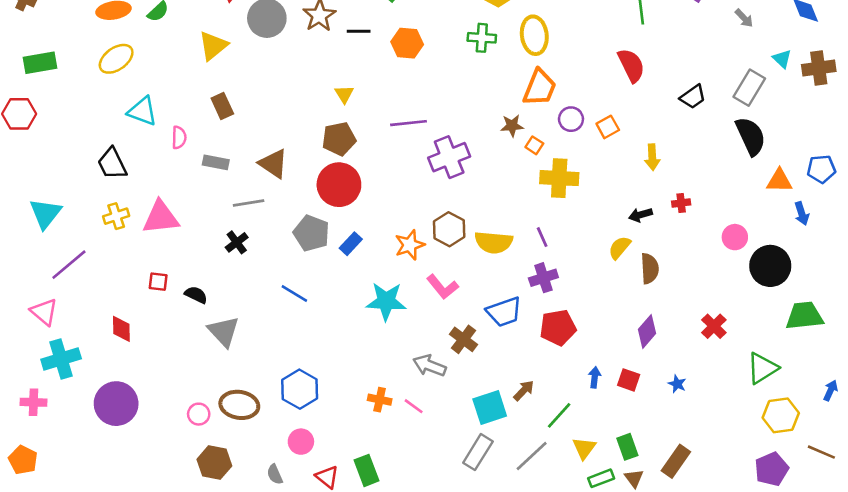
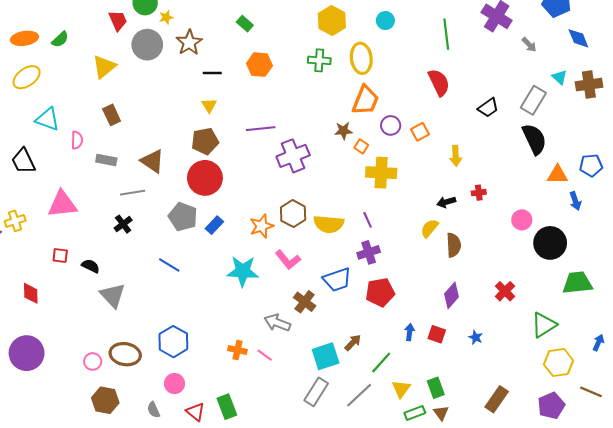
black line: (359, 31) -> (212, 73), moved
yellow cross: (116, 216) -> (15, 221), moved
brown rectangle: (676, 461) -> (497, 399), moved

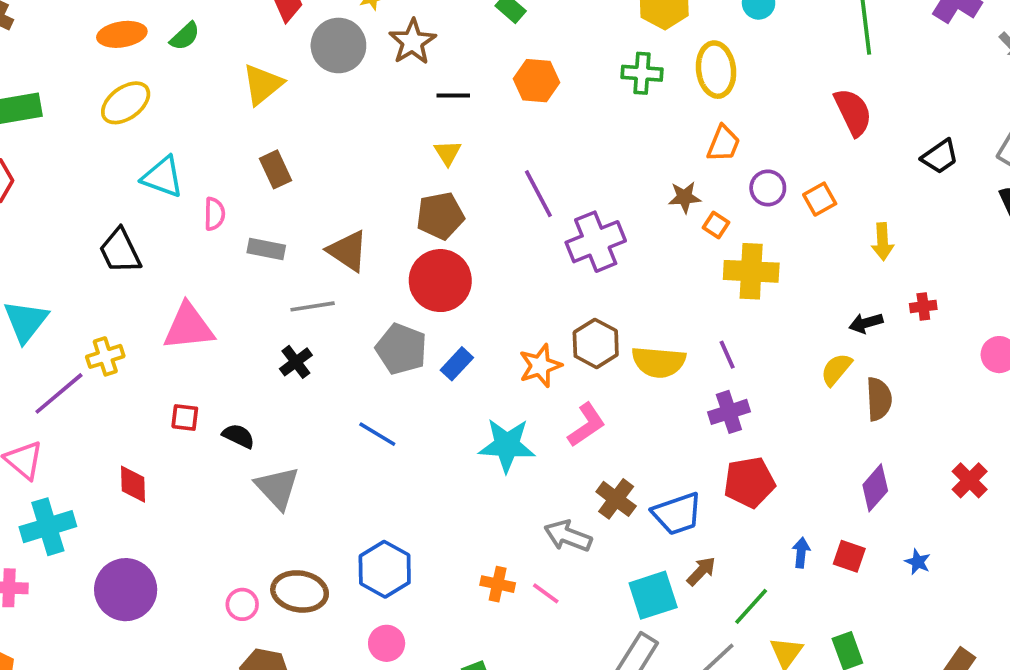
orange trapezoid: (365, 100) -> (723, 144), size x0.7
purple line: (261, 129) -> (538, 194), turned 68
pink L-shape: (288, 260) -> (586, 425), turned -85
blue trapezoid: (337, 280) -> (677, 514), moved

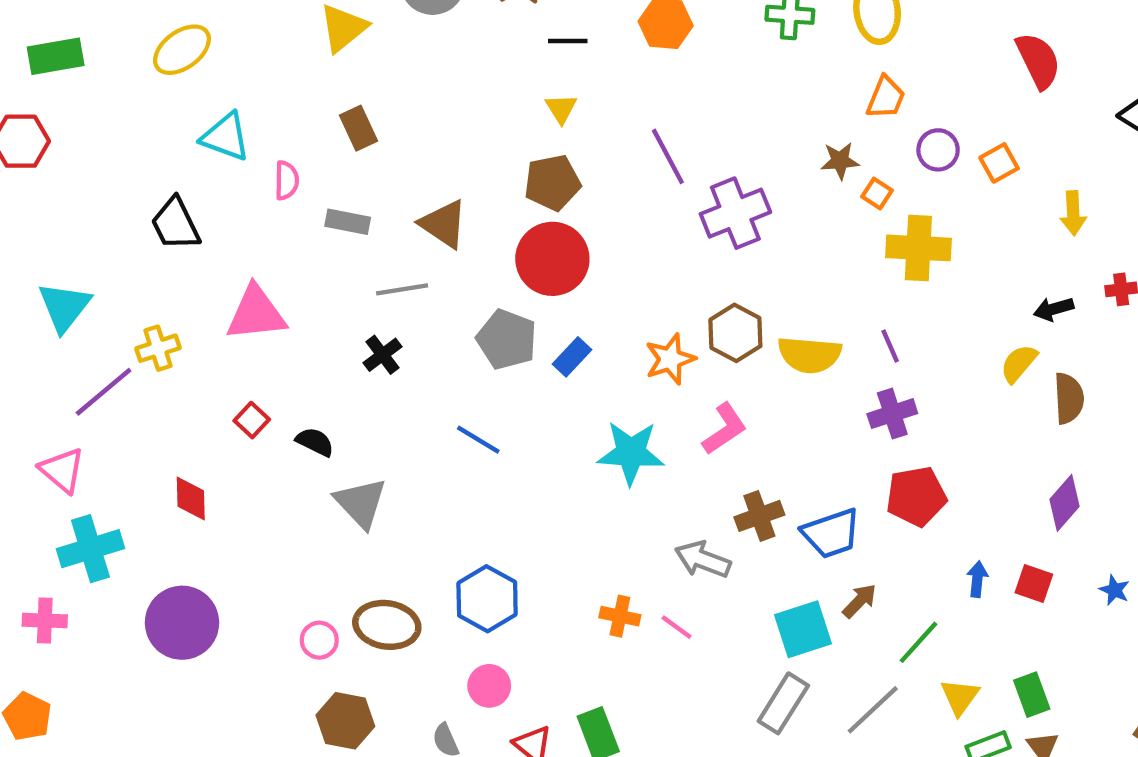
red square: (185, 417) -> (252, 420), turned 36
brown cross: (616, 499) -> (759, 516), turned 33

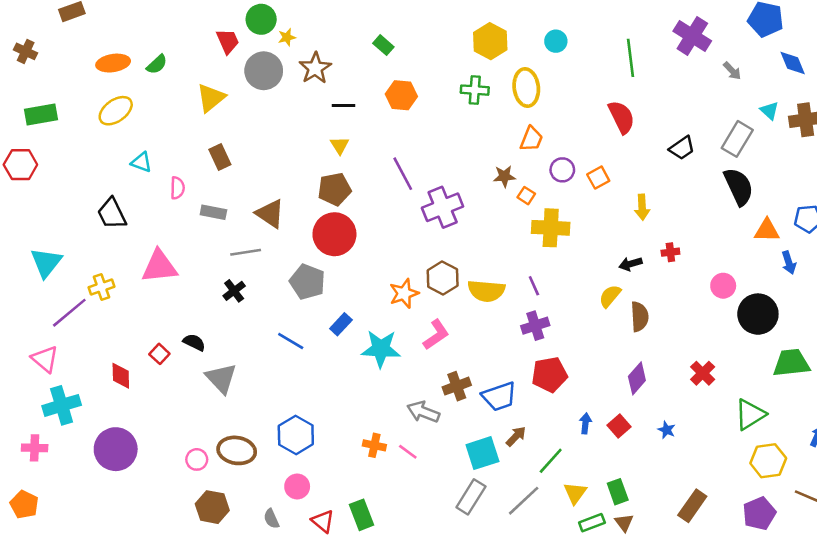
cyan triangle: (226, 137) -> (141, 162), size x0.7
blue rectangle: (572, 357) -> (341, 324), moved
red square: (252, 420) -> (159, 354), moved
red square: (1034, 583) -> (619, 426), turned 30

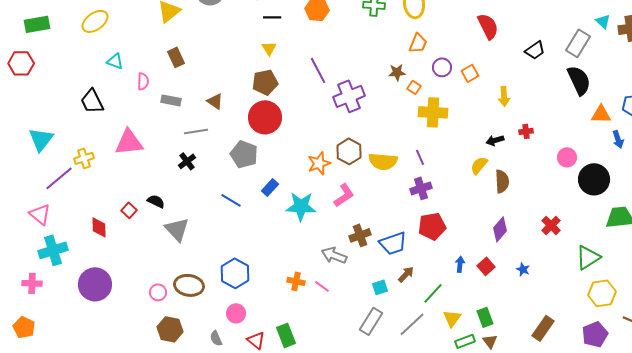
brown triangle: (270, 214) -> (215, 101), size x0.7
cyan square: (482, 453) -> (380, 287), size x0.6

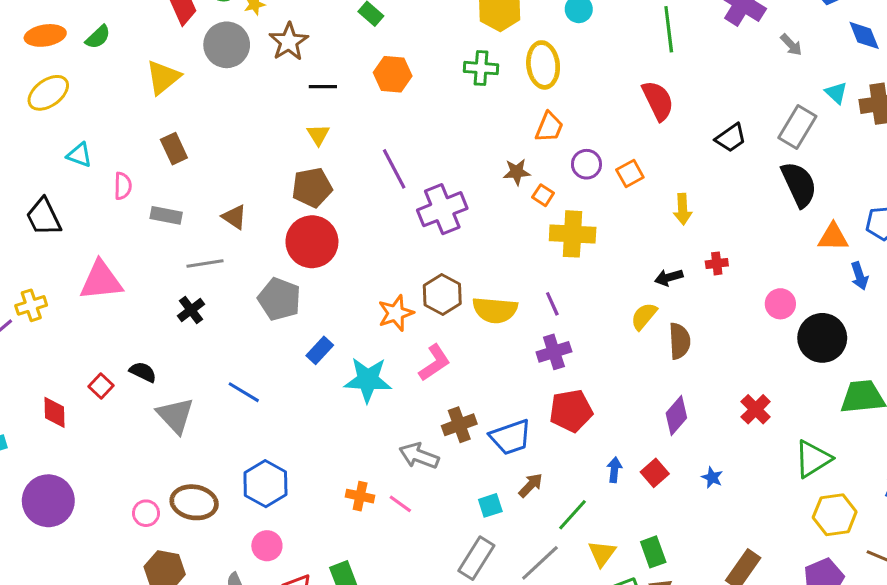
blue line: (231, 200) -> (244, 392), moved

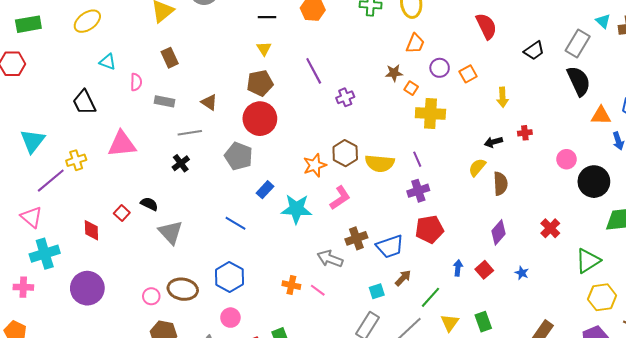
purple cross: (442, 209) -> (345, 97), size x0.6
blue line: (244, 392) -> (236, 223), moved

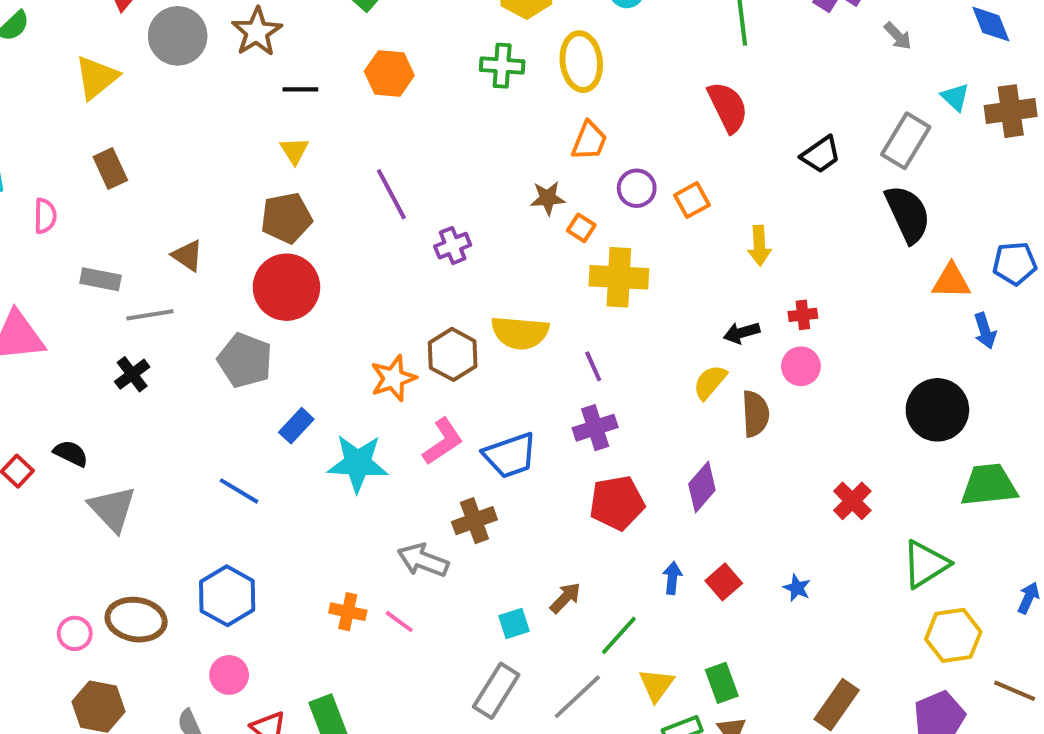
gray rectangle: (164, 101) -> (100, 279), moved
pink circle: (566, 159) -> (801, 366), moved
yellow semicircle: (380, 163) -> (520, 333), moved
purple diamond: (498, 232) -> (702, 487), moved
blue trapezoid: (390, 247) -> (510, 455), moved

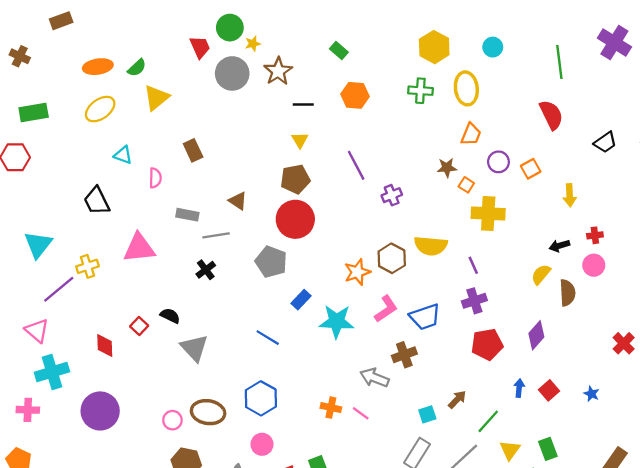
yellow triangle: (97, 77) -> (156, 98), moved

